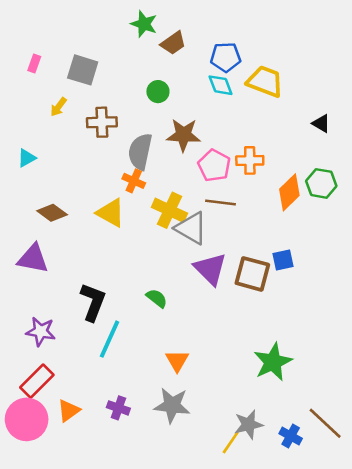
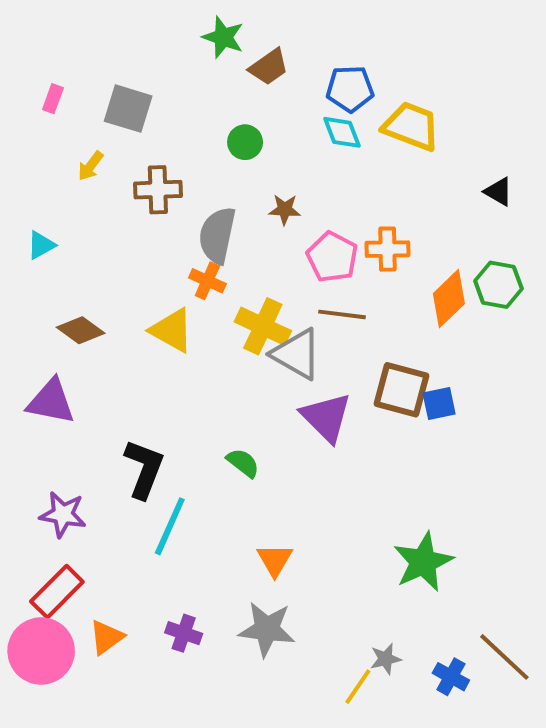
brown star: (183, 135) -> (285, 209), size x0.6
brown square: (252, 274) -> (401, 390), moved
gray star: (249, 425) -> (386, 659), size x0.7

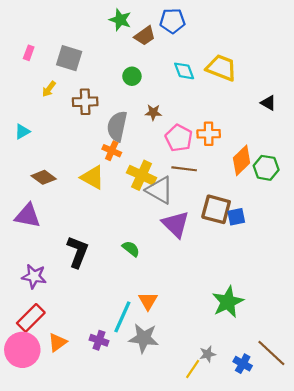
blue pentagon: (350, 89) -> (172, 21), moved
green hexagon: (498, 285) -> (266, 168), moved
cyan line: (170, 526) -> (122, 317), moved

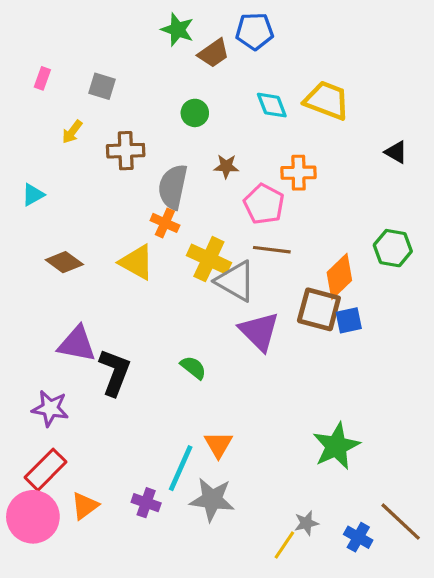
gray square: (69, 58) -> (102, 86), size x0.7
orange cross: (209, 134) -> (299, 173), moved
orange diamond: (242, 160) -> (339, 276), moved
purple triangle: (28, 216) -> (77, 344), moved

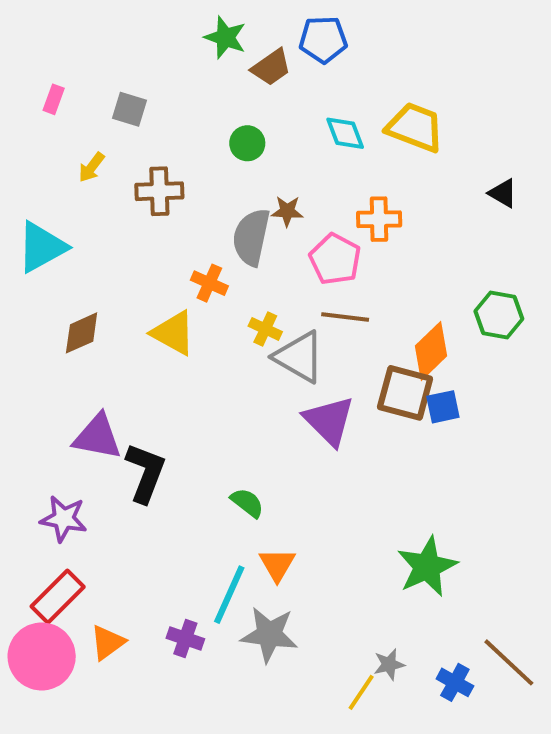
gray semicircle: (173, 187) -> (251, 237), moved
cyan triangle: (33, 195) -> (42, 247), size x1.8
yellow cross: (209, 259) -> (265, 329), size x0.6
brown diamond: (64, 262) -> (82, 333), turned -60
green semicircle: (193, 368) -> (247, 503), moved

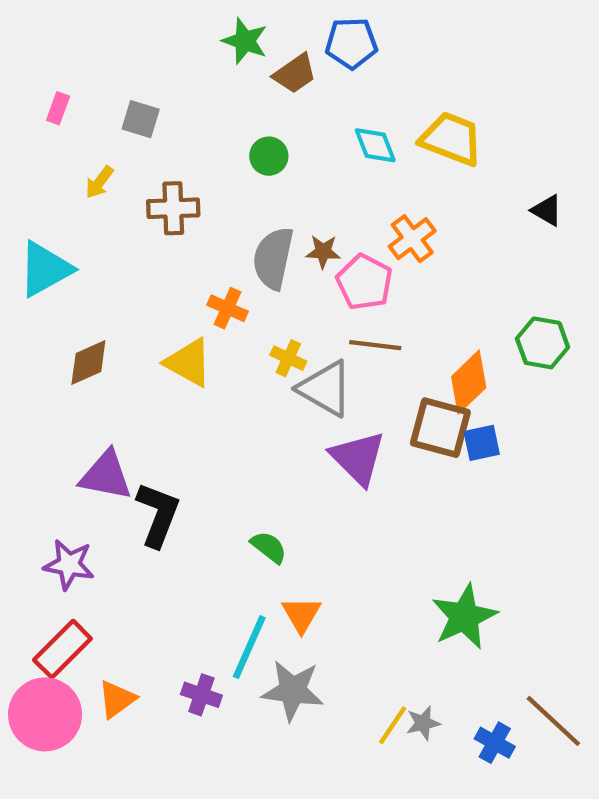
brown star: (287, 211) -> (323, 252), moved
orange cross: (379, 219) -> (412, 239), turned -36
yellow line: (361, 692) -> (393, 725), moved

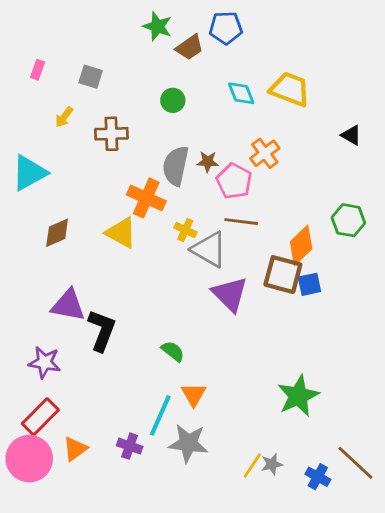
orange cross: (228, 308) -> (146, 198), size x1.5

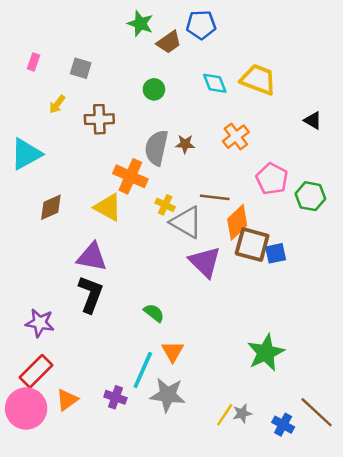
pink pentagon: (234, 181) -> (272, 179), moved
orange diamond: (301, 245) -> (237, 222), moved
purple triangle: (68, 305) -> (92, 257), moved

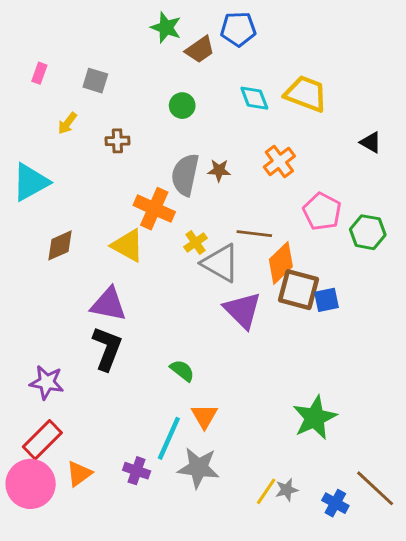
brown cross: (99, 119) -> (117, 141), size x0.7
yellow cross: (165, 205) -> (195, 242), turned 30

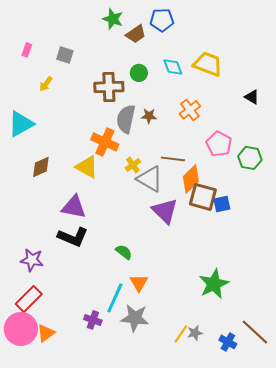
green circle: (182, 106) -> (139, 73), moved
brown cross: (117, 141) -> (109, 87), moved, size x1.8
black L-shape: (107, 348) -> (73, 237), turned 92
orange triangle: (79, 474) -> (46, 333), moved

